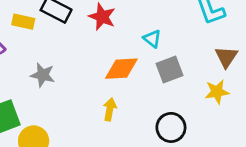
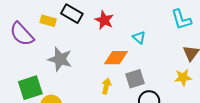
gray square: (170, 70) -> (135, 79), moved
gray star: (43, 75) -> (60, 59), size x1.4

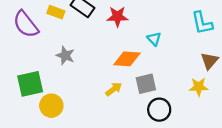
red star: (104, 20) -> (117, 17), turned -30
gray star: (60, 59) -> (65, 55), size x0.7
yellow arrow: (106, 86) -> (114, 89), turned 35

